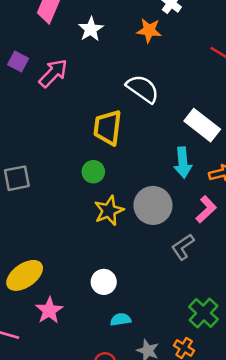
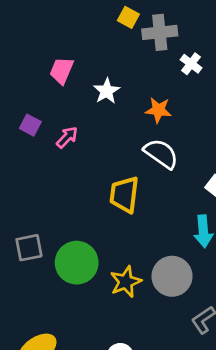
orange star: (149, 30) -> (158, 110), moved
pink arrow: (53, 73) -> (67, 137), size x0.7
green circle: (93, 172) -> (77, 263), moved, size x1.8

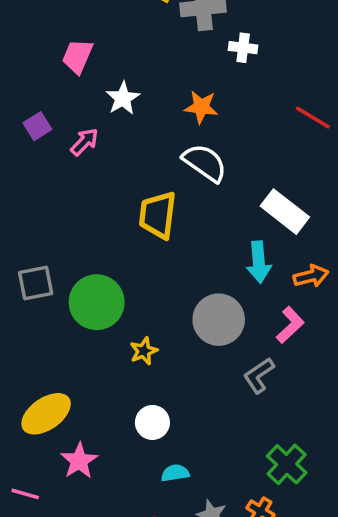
white cross: (191, 64) -> (243, 48), turned -30
white star: (107, 91) -> (123, 98), moved
purple square: (30, 125) -> (37, 126), turned 30
yellow star: (126, 282) -> (144, 351), moved, size x0.7

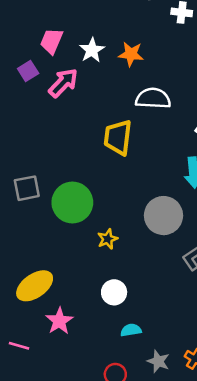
pink trapezoid: (77, 56) -> (52, 41), moved
orange star: (201, 107) -> (131, 54), moved
pink arrow: (84, 142) -> (63, 83), size x1.4
white semicircle: (205, 163) -> (153, 98), turned -32

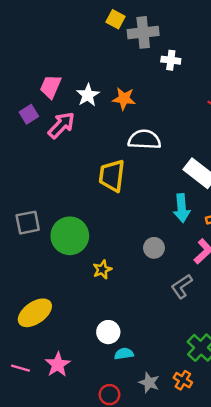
gray circle: (163, 216) -> (154, 248), size x0.6
white circle: (114, 292) -> (108, 332), moved
pink star: (59, 321) -> (58, 365), moved

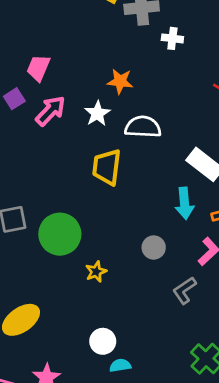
white star: (88, 95) -> (97, 113), moved

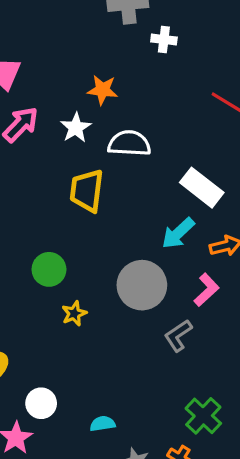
cyan arrow: (184, 203) -> (178, 233), turned 52
green circle: (60, 234) -> (49, 269), moved, size x0.7
gray circle: (154, 247) -> (142, 285), size x1.8
white circle: (103, 341) -> (41, 403), moved

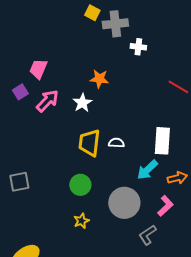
white semicircle: (129, 143) -> (116, 143), moved, size x0.6
white rectangle: (202, 188) -> (162, 141), turned 56
green circle: (49, 269) -> (80, 185), moved

